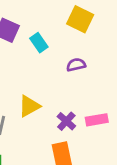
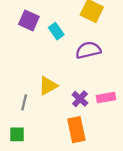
purple semicircle: (76, 65) -> (88, 50), size x1.5

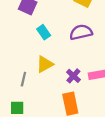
cyan rectangle: (56, 31) -> (44, 32), moved

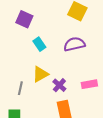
purple cross: (73, 76) -> (59, 85), moved

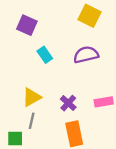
yellow triangle: (40, 74) -> (32, 97), moved
gray line: (20, 88) -> (32, 121), moved

